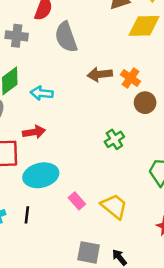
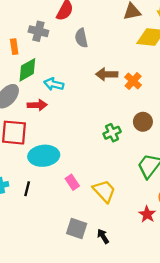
gray semicircle: (66, 37) -> (81, 38), size x0.7
brown circle: (145, 103) -> (143, 122), moved
red arrow: (34, 132) -> (37, 105), moved

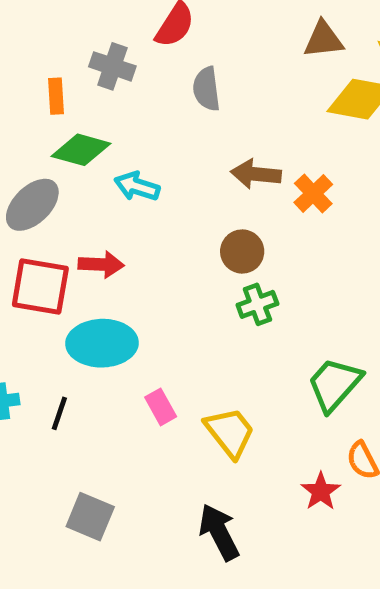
green diamond: (27, 70) -> (81, 150), turned 40
red arrow: (37, 105) -> (101, 264), moved
brown circle: (143, 122) -> (242, 252), moved
gray square: (77, 228) -> (90, 517), moved
black arrow: (103, 236) -> (219, 532), size x1.6

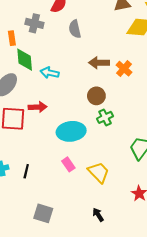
green diamond: (81, 150) -> (25, 60), turned 75
cyan ellipse: (102, 343) -> (71, 131), moved
black arrow: (219, 532) -> (98, 215), size x0.6

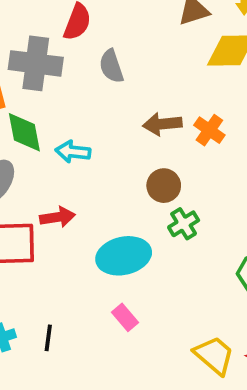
gray cross: (34, 23) -> (36, 63), size x1.5
yellow trapezoid: (99, 172) -> (214, 355), moved

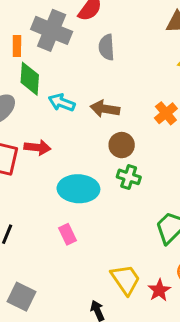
brown arrow: (162, 124) -> (105, 109), moved
green cross: (184, 224) -> (129, 177), turned 35

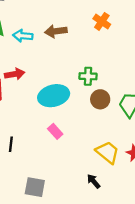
brown circle: (122, 145) -> (100, 99), moved

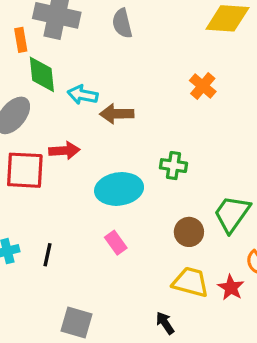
brown arrow: (56, 31) -> (117, 114), moved
brown circle: (100, 99) -> (189, 232), moved
yellow trapezoid: (108, 152) -> (191, 282), turned -30

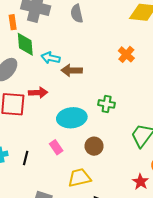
brown circle: (189, 232) -> (94, 146), moved
pink rectangle: (116, 243) -> (56, 147), moved
yellow trapezoid: (191, 282) -> (79, 178), moved, turned -30

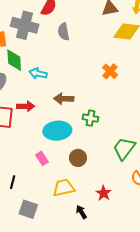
brown arrow: (72, 70) -> (64, 99), moved
black line: (26, 158) -> (13, 182), moved
red star: (140, 182) -> (104, 193), moved

